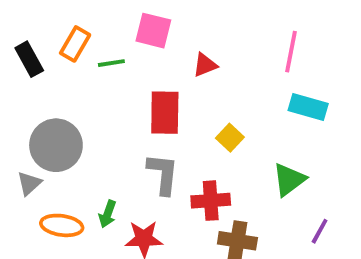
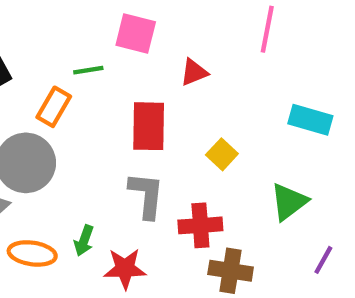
orange rectangle: (75, 44) -> (54, 107), moved
pink line: (291, 52) -> (267, 29), moved

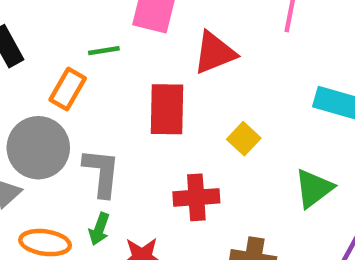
red triangle: (194, 72) -> (214, 53), size x1.5
gray L-shape: (146, 195) -> (102, 173), moved
red cross: (200, 225) -> (196, 197), moved

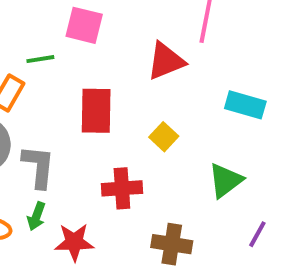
red triangle: (214, 53) -> (166, 61), moved

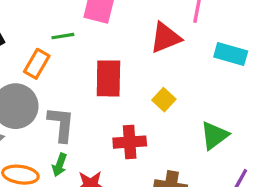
cyan rectangle: (245, 105) -> (231, 54), moved

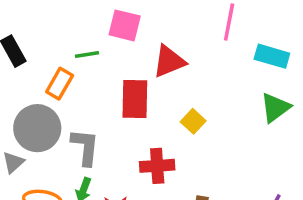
red triangle: (165, 38) -> (169, 61), moved
cyan rectangle: (231, 54) -> (272, 56), moved
green triangle: (214, 135) -> (275, 108), moved

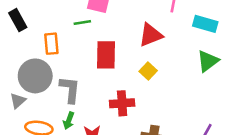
green line: (87, 55) -> (82, 23), moved
red triangle: (169, 61) -> (151, 35), moved
orange rectangle: (60, 84) -> (51, 44), turned -35

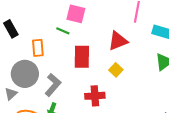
green line: (82, 23) -> (63, 31), turned 32
gray L-shape: (70, 90) -> (53, 85), turned 35

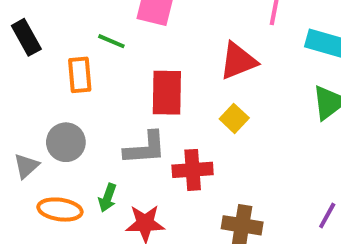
green line: (63, 31) -> (111, 41), moved
gray circle: (25, 74) -> (66, 142), moved, size x0.7
gray L-shape: (53, 85) -> (145, 148), moved, turned 45

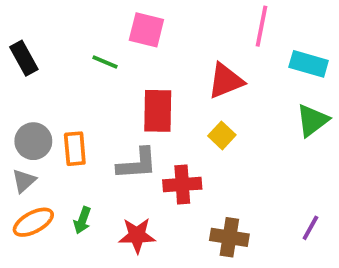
orange rectangle: (80, 75) -> (75, 149), moved
gray circle: (66, 142) -> (33, 141), moved
green arrow: (107, 198) -> (82, 220), moved
orange ellipse: (60, 210) -> (33, 222), moved, turned -36

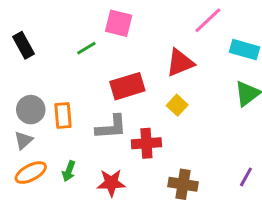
pink line: (261, 26) -> (208, 20), turned 36
green line: (105, 62) -> (86, 48), turned -54
red rectangle: (158, 111) -> (127, 86), turned 72

